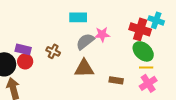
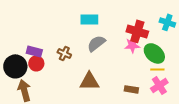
red cross: (140, 29) -> (137, 31), moved
pink star: (102, 34) -> (132, 45), moved
brown triangle: (84, 68) -> (89, 81), moved
brown rectangle: (116, 80) -> (131, 89), moved

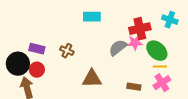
red cross: (137, 31) -> (140, 29), turned -30
gray semicircle: (96, 43) -> (118, 48), moved
red circle: (36, 63) -> (37, 70), moved

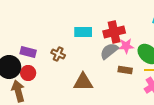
cyan rectangle: (92, 17) -> (83, 32), moved
red cross: (140, 29) -> (114, 32), moved
brown rectangle: (134, 87) -> (125, 70), moved

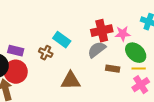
cyan rectangle: (83, 32) -> (62, 40), moved, turned 36
pink star: (126, 46) -> (123, 34), moved
red circle: (28, 73) -> (16, 72), size x1.5

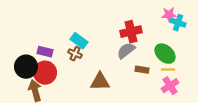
pink star: (123, 34) -> (169, 15), moved
cyan rectangle: (62, 40) -> (79, 41), moved

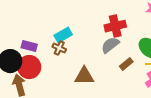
cyan rectangle: (79, 41) -> (63, 35), turned -66
brown rectangle: (142, 70) -> (126, 64), turned -48

